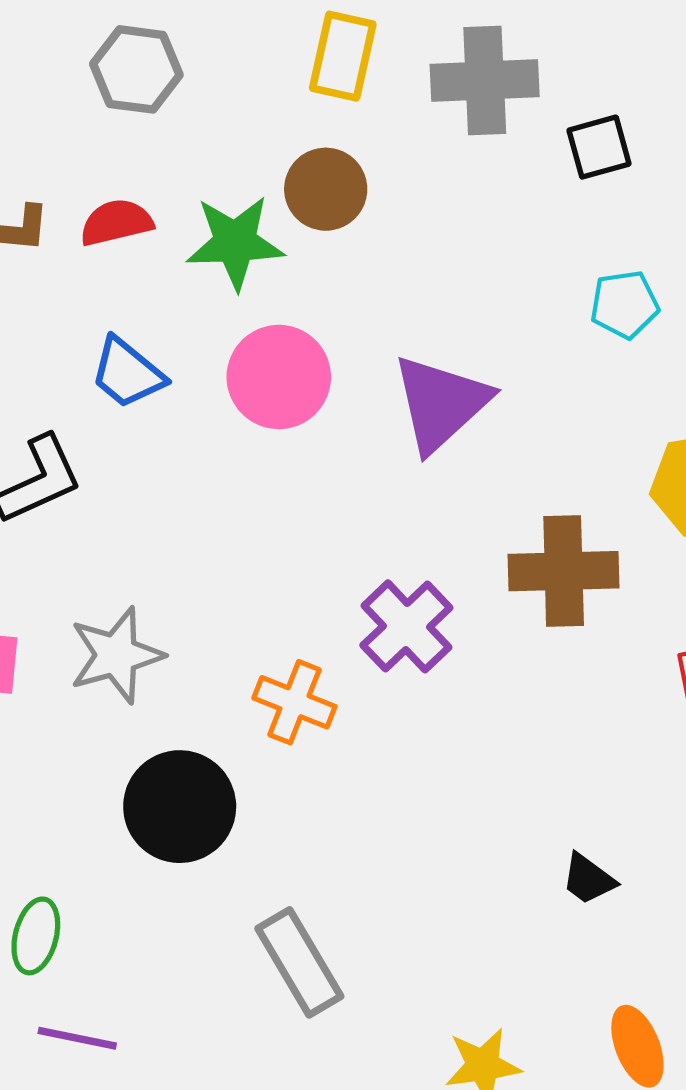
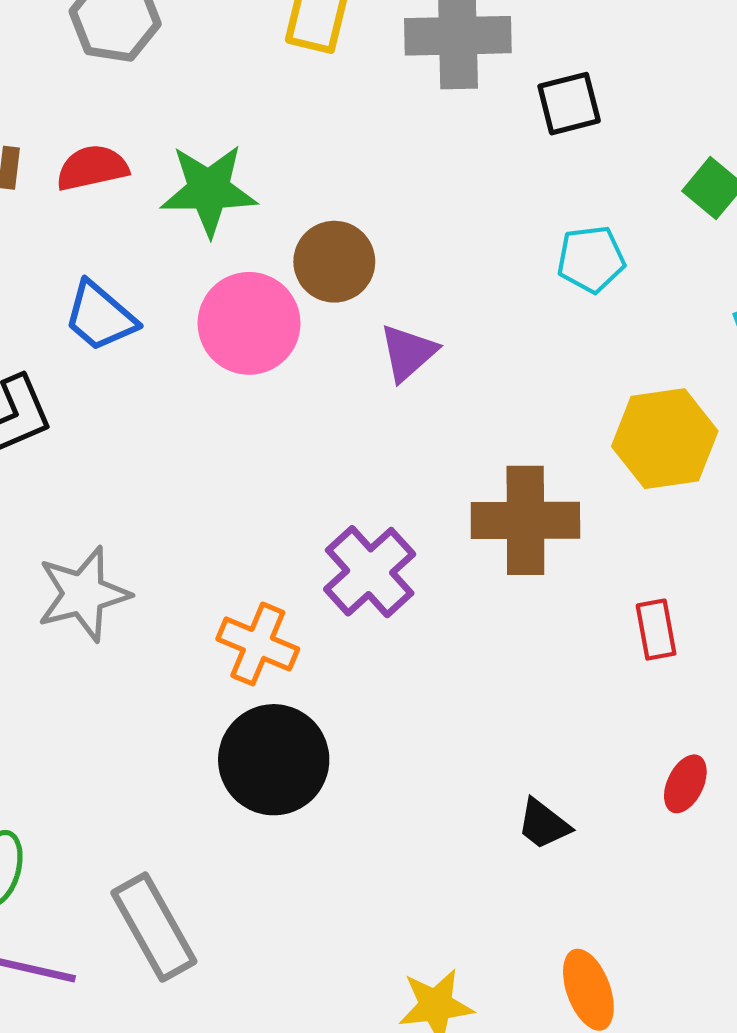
brown circle: (326, 189) -> (334, 262), moved
purple triangle: (441, 403) -> (408, 353), size x0.6
black circle: (180, 807) -> (274, 760), moved
gray rectangle: (299, 962) -> (154, 927), moved

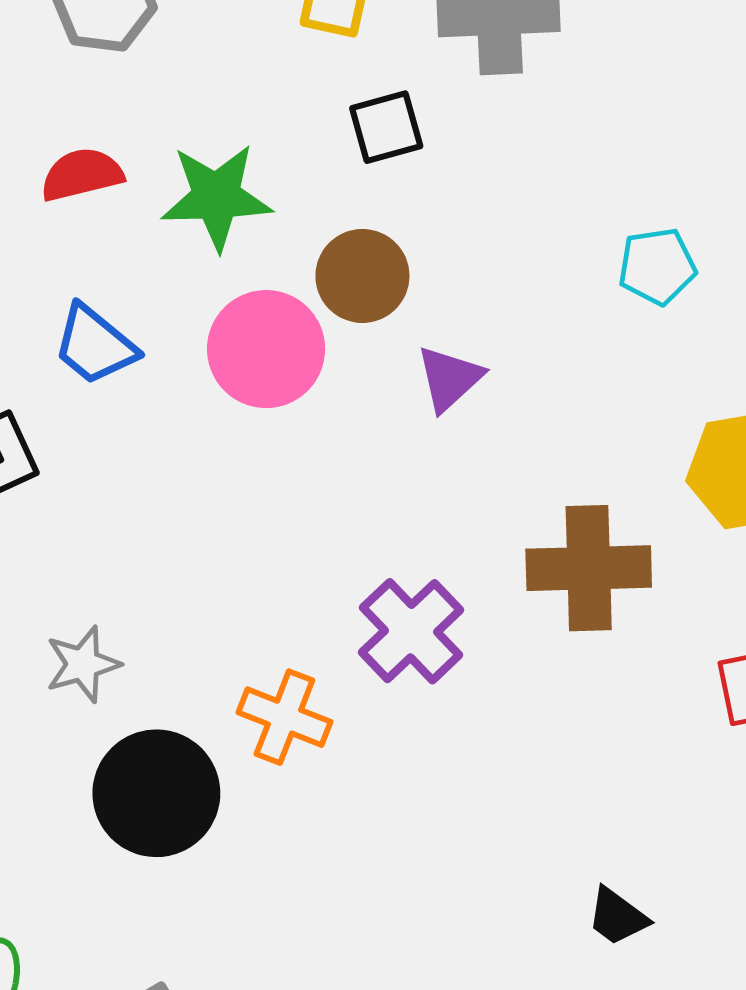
black square: (569, 104) -> (386, 127), moved
gray star: (83, 594) -> (83, 664), size x0.7
black circle: (274, 760) -> (156, 793), moved

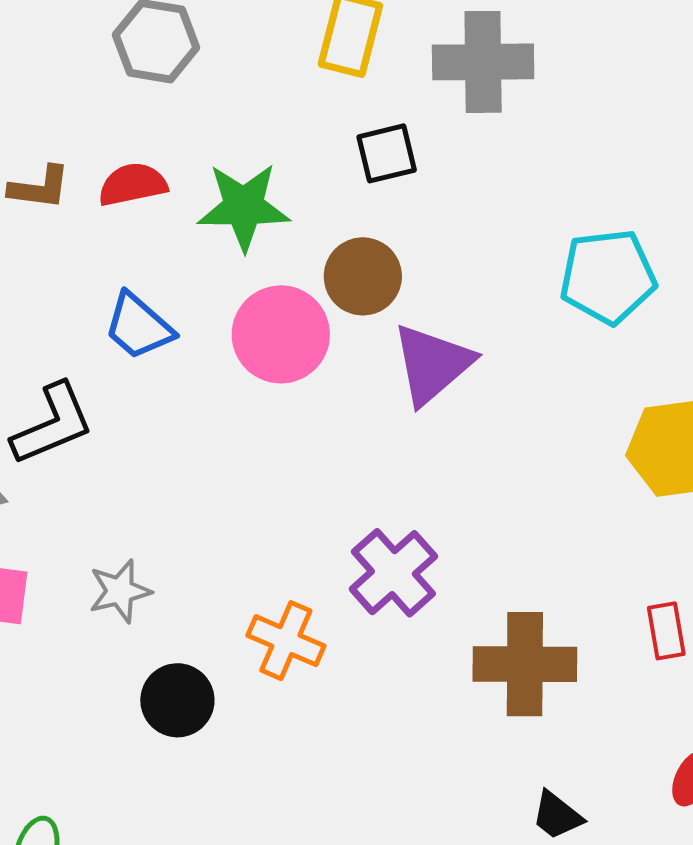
cyan pentagon: (657, 266) -> (608, 277), size x1.5
purple triangle: (449, 378) -> (432, 364), size x1.5
brown cross: (589, 568) -> (525, 664), moved
black circle: (156, 793) -> (177, 700), size x0.7

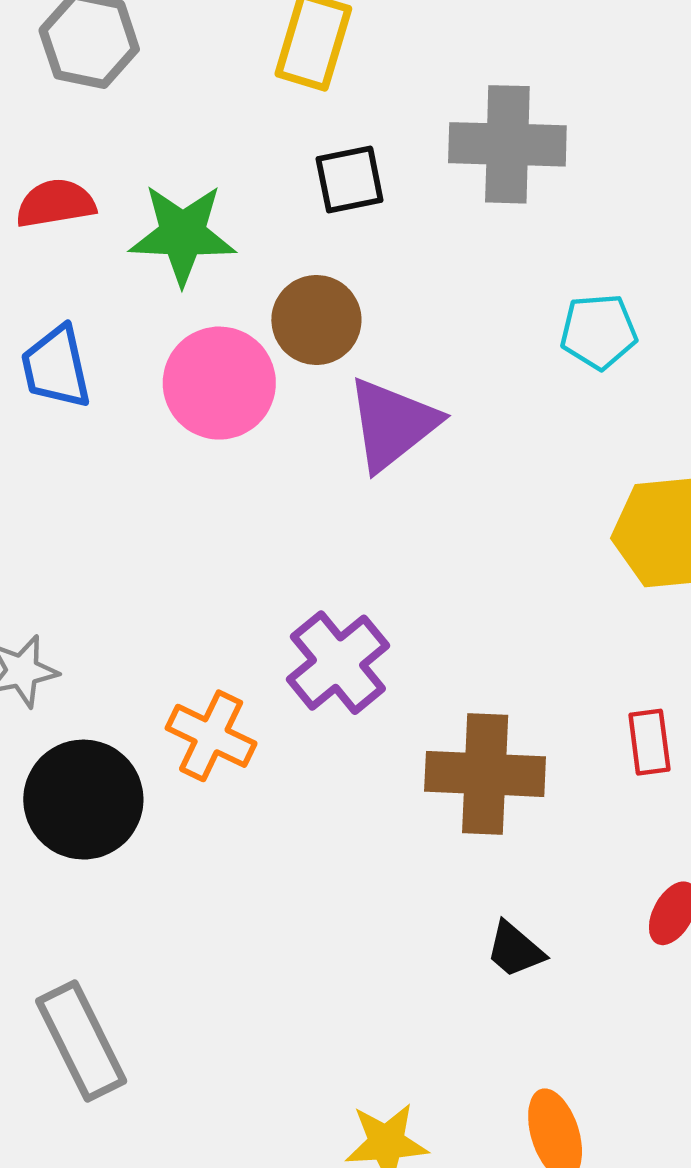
gray cross: (483, 62) -> (507, 144), moved
cyan pentagon: (608, 277) -> (598, 331), size x0.7
blue trapezoid: (139, 326) -> (56, 367), turned 34
black circle: (177, 700) -> (83, 800), size x1.4

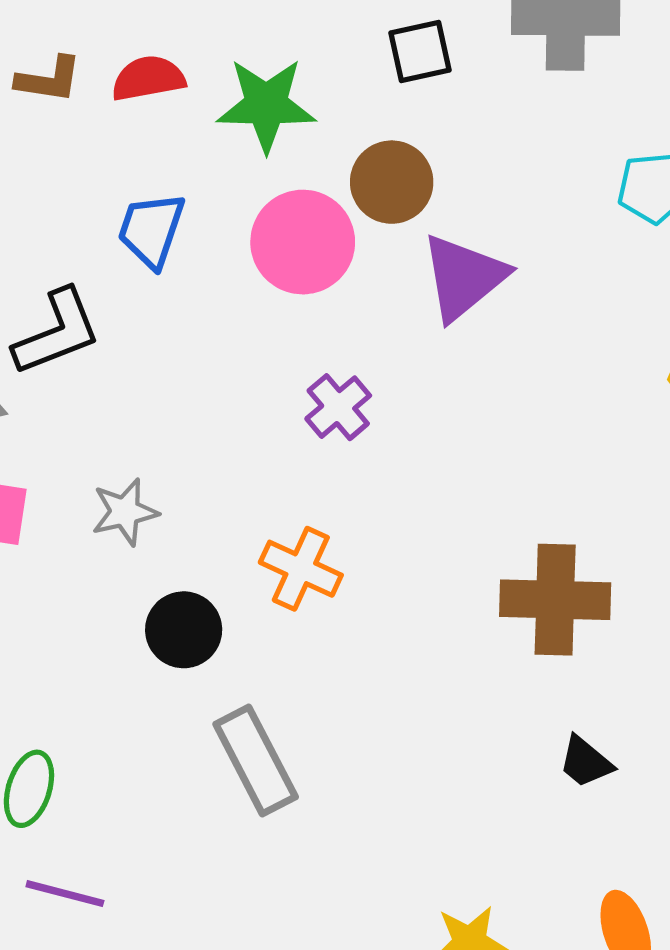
blue trapezoid: (56, 367) -> (151, 230), turned 32
purple cross: (338, 663) -> (338, 407), moved, size x0.7
black circle: (83, 800) -> (184, 630), size x0.7
gray rectangle: (81, 1041) -> (256, 760), moved

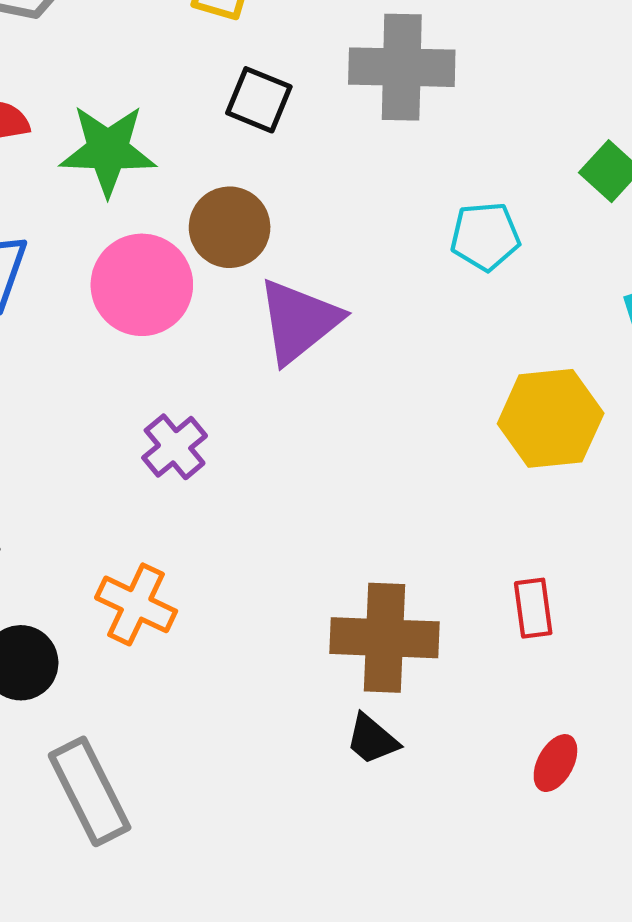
black square: (420, 51) -> (259, 100), turned 34
black trapezoid: (586, 762) -> (372, 739), moved

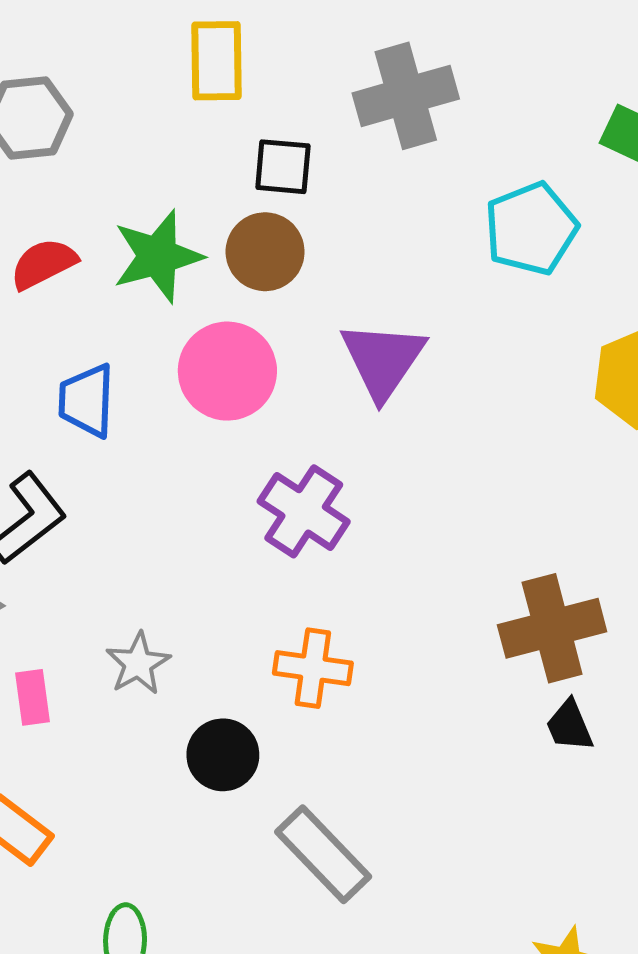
brown circle: (230, 227) -> (265, 252), moved
cyan pentagon: (485, 236) -> (531, 229), size x1.4
purple cross: (175, 447) -> (304, 511), size x1.4
black trapezoid: (372, 739) -> (569, 726), turned 44

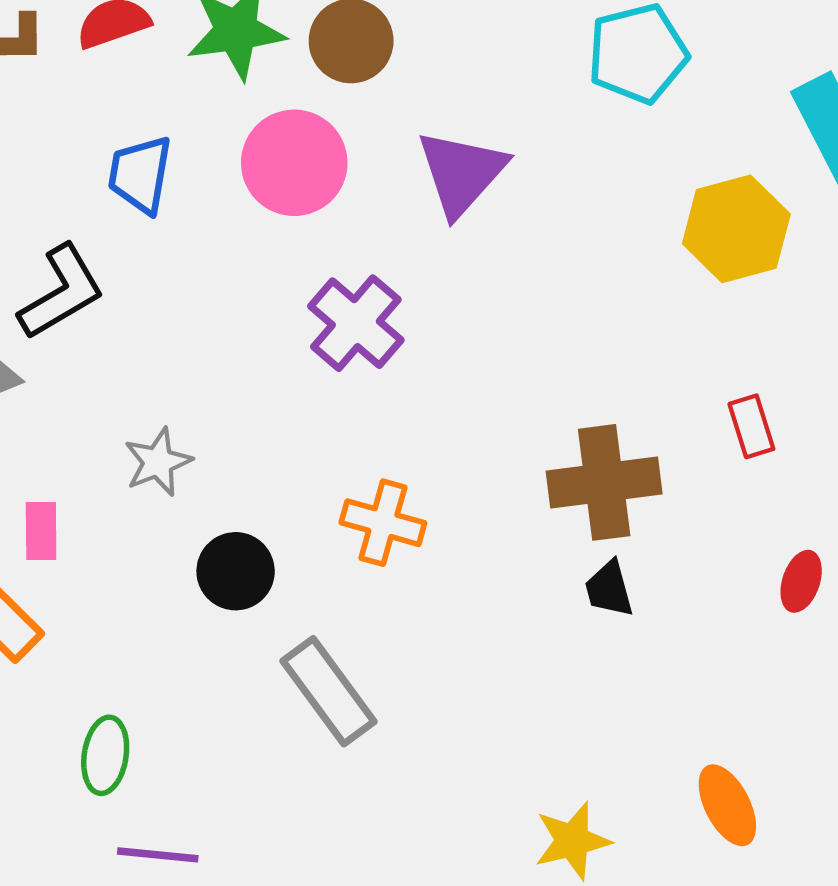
orange cross: (313, 668) -> (383, 523), moved
pink rectangle: (33, 697) -> (41, 531), moved

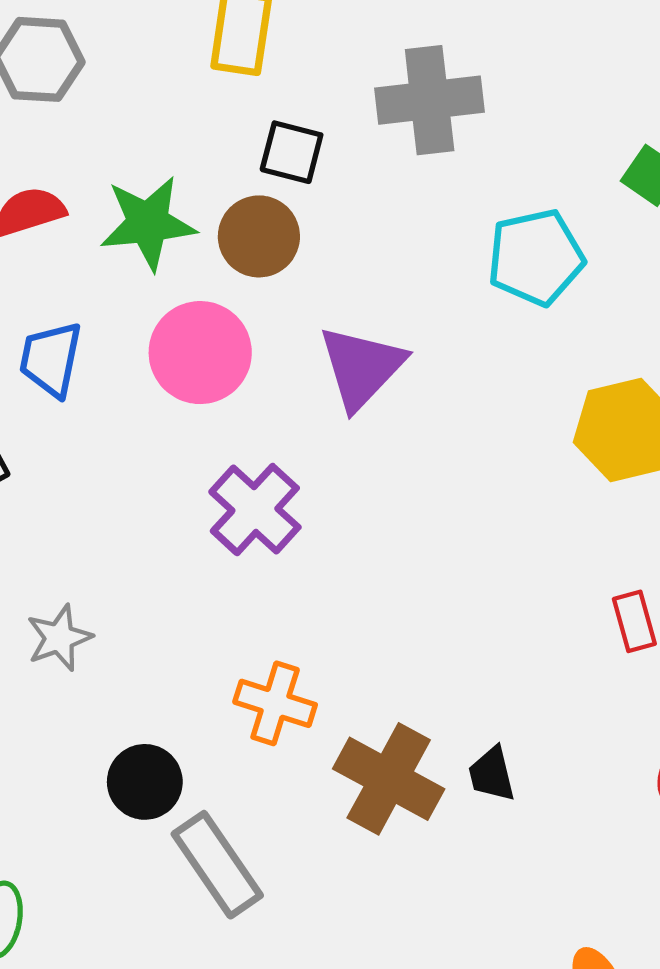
brown cross: (604, 482) -> (389, 779), moved, turned 34
black circle: (236, 571) -> (145, 782), moved

